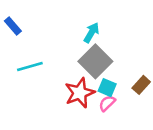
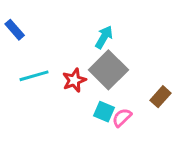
cyan square: (107, 88) -> (104, 112), moved
red star: (80, 93) -> (74, 80), moved, size x0.7

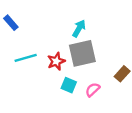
gray square: (108, 70) -> (82, 53), turned 32
cyan square: (104, 112) -> (69, 85), moved

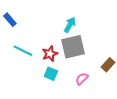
cyan line: (26, 58) -> (23, 51), turned 42
cyan square: (69, 85) -> (51, 74), moved

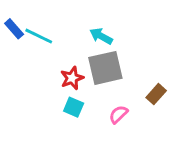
cyan arrow: (70, 25) -> (101, 36), turned -91
cyan line: (23, 51) -> (39, 36), moved

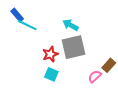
blue rectangle: (14, 29) -> (17, 15), moved
pink semicircle: (118, 114) -> (95, 76), moved

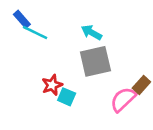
red star: (50, 54) -> (52, 85), moved
pink semicircle: (95, 76) -> (123, 99), size x1.5

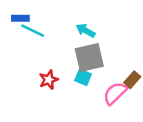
blue rectangle: (22, 19) -> (20, 18), turned -49
cyan square: (67, 97) -> (83, 77), moved

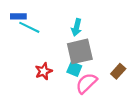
cyan arrow: (86, 31) -> (77, 27), turned -105
pink semicircle: (115, 93) -> (86, 83), moved

